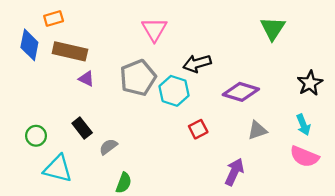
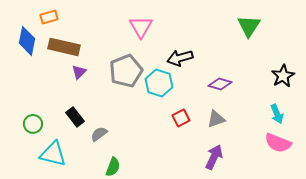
purple triangle: (86, 79) -> (79, 72), turned 49
purple diamond: (241, 92) -> (220, 84), size x0.7
gray triangle: (257, 130) -> (216, 119), moved

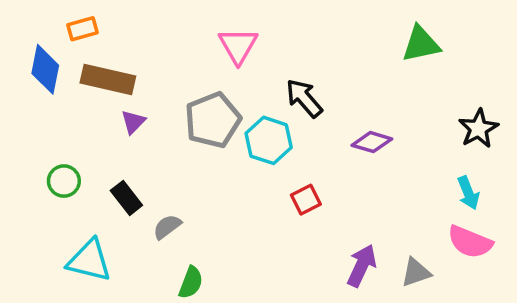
green triangle: (249, 26) -> (421, 44), turned 45
black arrow: (180, 58) -> (304, 98), turned 65
gray triangle: (216, 119) -> (416, 272), moved
green circle: (33, 124) -> (64, 181), moved

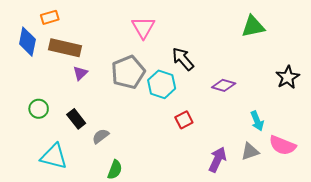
cyan arrow: (468, 193) -> (257, 121), moved
gray triangle: (416, 272) -> (250, 151), moved

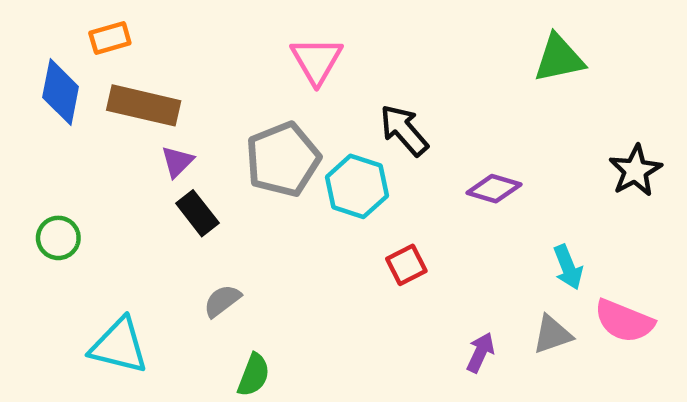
green circle: (39, 109) -> (58, 238), moved
black rectangle: (76, 119) -> (197, 213), moved
purple arrow: (217, 160) -> (480, 352), size x0.7

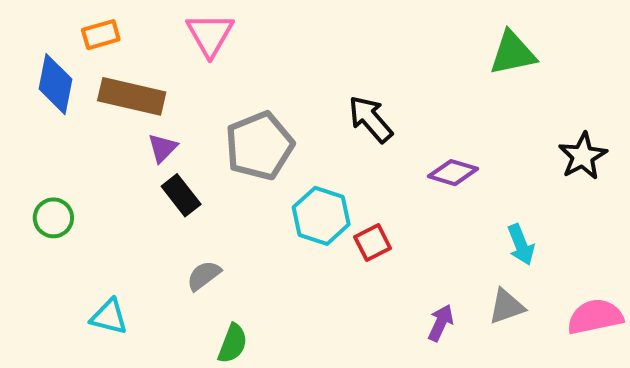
pink triangle: (317, 61) -> (210, 35), moved
cyan hexagon: (357, 186) -> (321, 216), moved
pink semicircle: (624, 321) -> (595, 317), moved, turned 146
cyan triangle: (119, 346) -> (109, 317), size x0.7

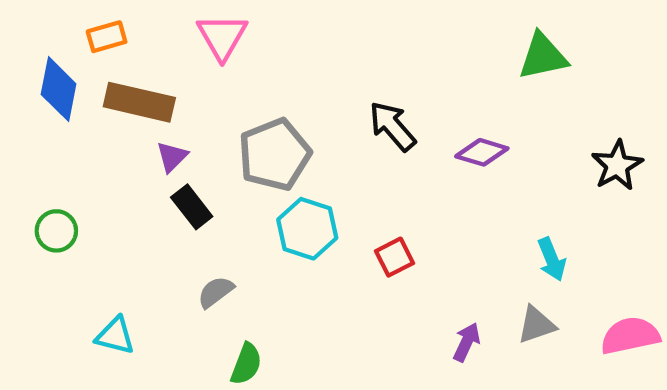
purple diamond: (453, 173) -> (482, 152), moved
cyan hexagon: (321, 216) -> (307, 229), moved

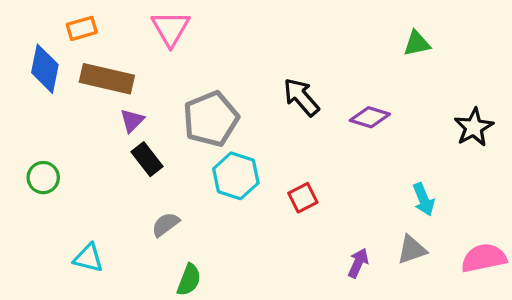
green triangle: (543, 56) -> (417, 44), size x0.7

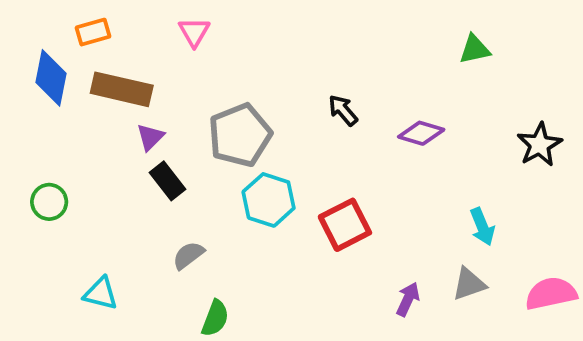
pink triangle: (171, 28) -> (194, 32), size x0.7
black arrow: (301, 97) -> (343, 110), size x0.7
red square: (303, 198) -> (345, 225), size x1.5

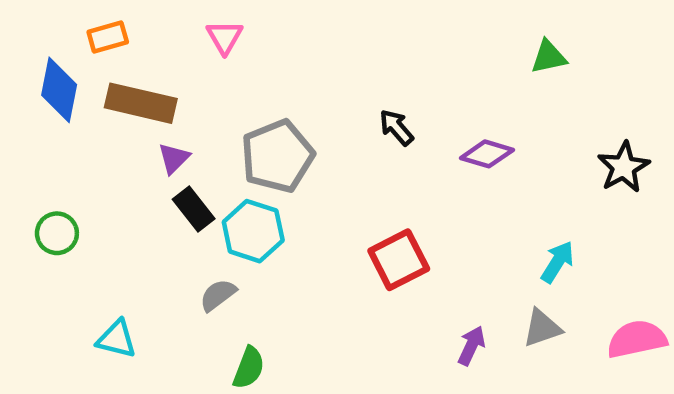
cyan hexagon: (269, 200) -> (253, 231), moved
cyan arrow: (482, 227) -> (557, 262), turned -126

